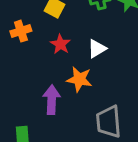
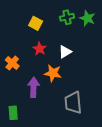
orange cross: (21, 31) -> (12, 63), moved, turned -32

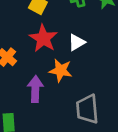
red star: (40, 49) -> (43, 38), size x1.5

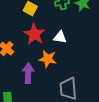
white triangle: (77, 42) -> (60, 37), turned 40

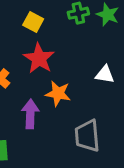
white triangle: (60, 37) -> (105, 74), moved

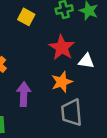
red star: (39, 58) -> (62, 48), moved
orange star: (58, 93) -> (62, 82), moved, turned -30

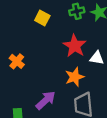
purple arrow: (24, 94) -> (46, 100), moved, turned 45

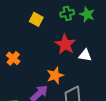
orange star: (75, 77) -> (55, 75), moved

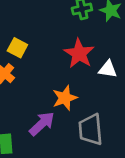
yellow square: (36, 19) -> (17, 48), moved

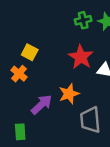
purple arrow: (42, 124) -> (42, 105), moved

